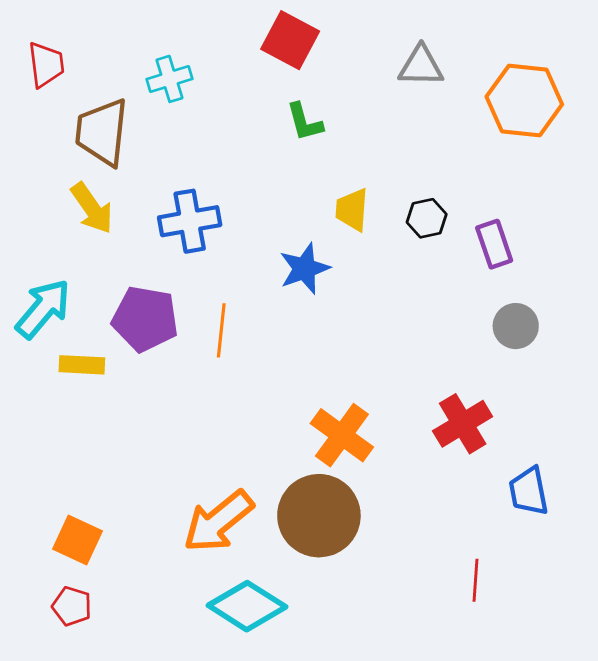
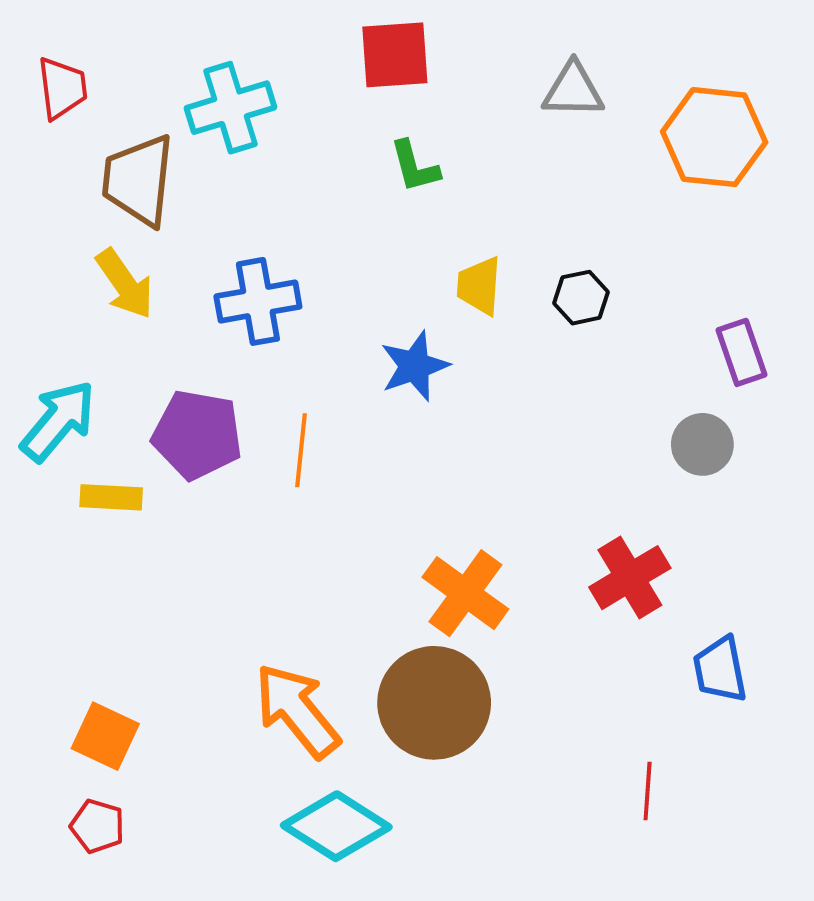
red square: (290, 40) -> (395, 55), turned -32
cyan cross: (170, 79) -> (231, 108), size x1.4
purple rectangle: (494, 244) -> (742, 352), moved
orange arrow: (218, 521) -> (297, 711), turned 90

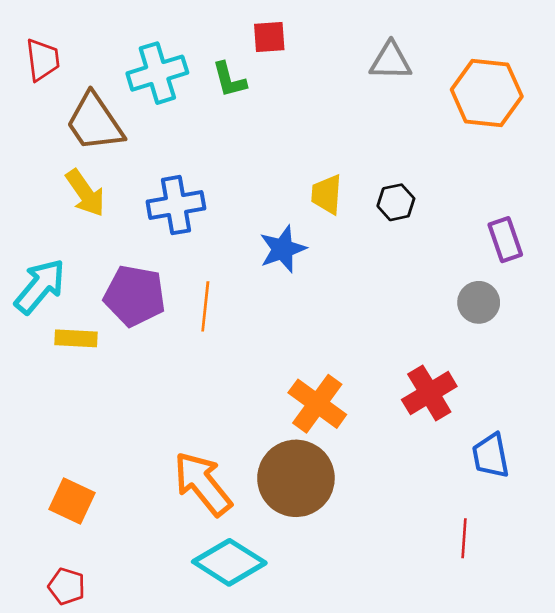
red square: (395, 55) -> (269, 37), size x0.7
green L-shape: (415, 166) -> (229, 80), moved
brown trapezoid: (139, 180) -> (95, 122), turned -40
red line: (648, 791) -> (464, 538), moved
red pentagon: (97, 826) -> (67, 586), moved

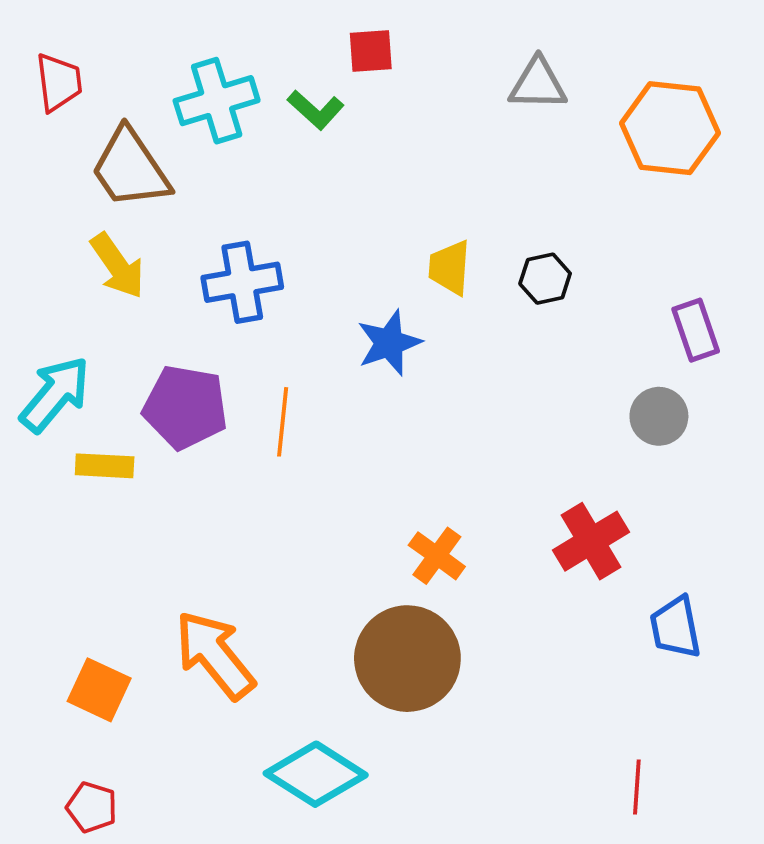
green L-shape: (229, 80) -> (316, 110), turned -33
orange cross: (317, 404) -> (437, 556), size x0.7
orange arrow: (203, 484) -> (215, 655), moved
red line: (464, 538) -> (637, 787), moved

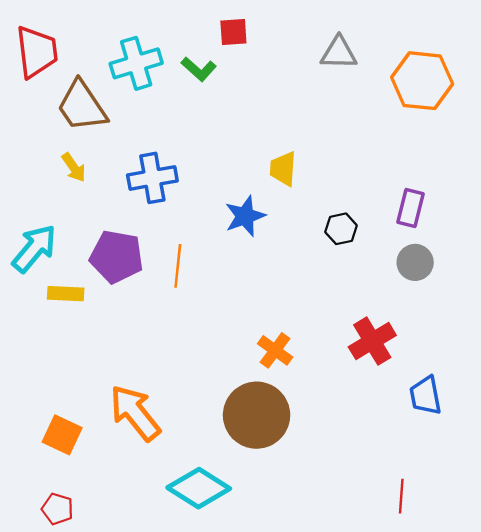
red trapezoid: (59, 82) -> (37, 52), size x1.4
yellow arrow: (117, 266) -> (74, 168), size x0.7
black hexagon: (545, 279) -> (341, 229), moved
purple rectangle: (696, 330) -> (410, 208), moved, turned 33

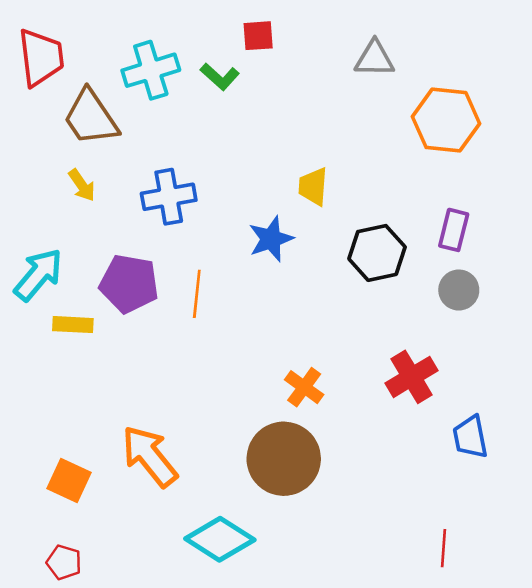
orange hexagon: (422, 81) -> (446, 120), moved
black hexagon: (341, 229) -> (377, 253), size x1.6

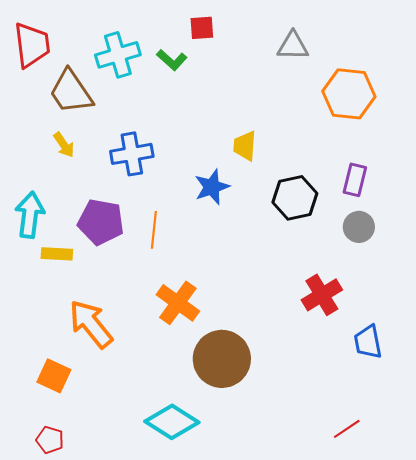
cyan arrow: (38, 275) -> (30, 215), turned -33
orange cross: (304, 387) -> (178, 303), moved, size x1.4
orange arrow: (150, 456) -> (91, 324), moved
red line: (443, 548) -> (347, 429), turned 52

